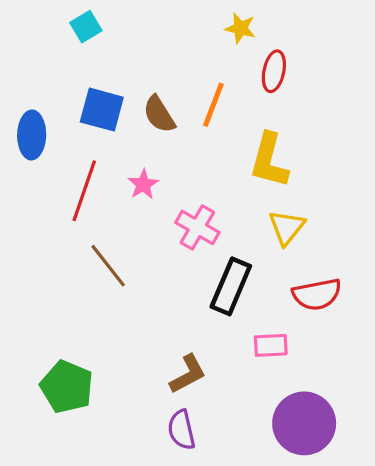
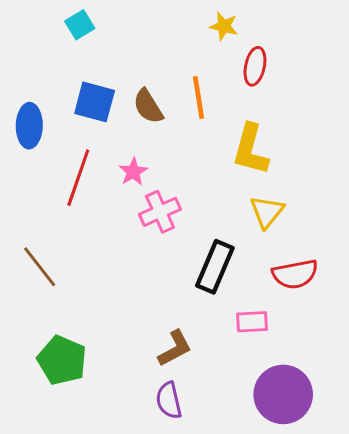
orange line: (213, 105) -> (199, 97), turned -30
pink cross: (197, 227) -> (160, 212), moved, turned 36
brown line: (108, 266) -> (40, 267), moved

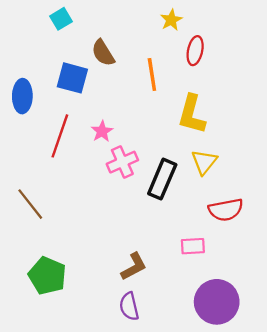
yellow star: (224, 26) -> (171, 20), turned 30
brown semicircle: (148, 106) -> (103, 53), moved
black rectangle: (215, 267) -> (162, 179), moved

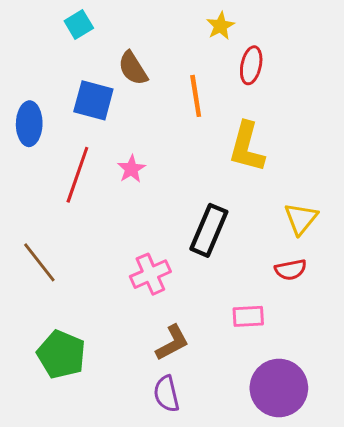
pink cross: (122, 162) -> (150, 274), moved
yellow triangle: (204, 162) -> (301, 219), moved
red semicircle: (226, 210) -> (291, 270), size x0.7

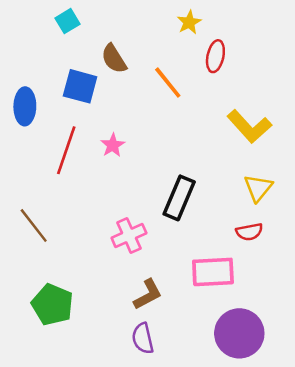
orange line: (196, 96) -> (168, 83), turned -30
yellow L-shape: (247, 147) -> (249, 126), moved, turned -57
pink rectangle: (248, 316) -> (213, 272), size x1.6

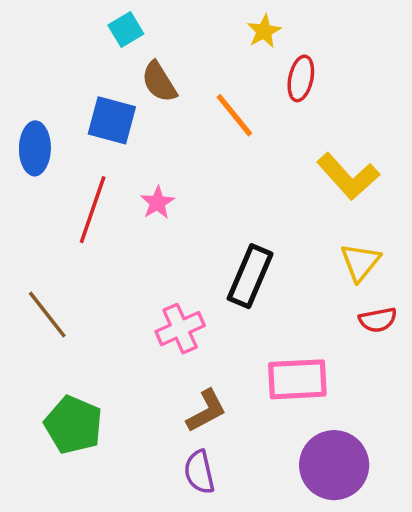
cyan square: (67, 21) -> (126, 29), moved
red semicircle: (249, 232) -> (378, 320), moved

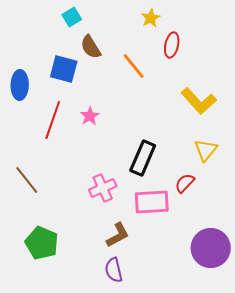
red semicircle: (378, 320) -> (185, 183), moved, turned 145
pink rectangle: (297, 379) -> (152, 202), moved
purple circle: (334, 465) -> (211, 248), moved

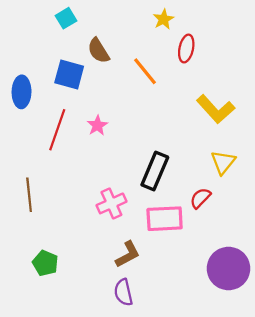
cyan square: (72, 17) -> (66, 18), moved
brown line: (27, 180) -> (29, 195), turned 32
green pentagon: (42, 243) -> (45, 263), size x0.7

